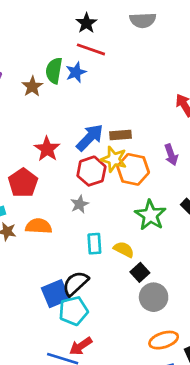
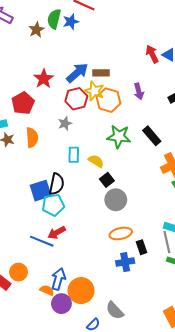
green star: (150, 215) -> (119, 136), turned -30
orange semicircle: (39, 226) -> (32, 138), turned 78
black semicircle: (75, 283) -> (57, 184), turned 140

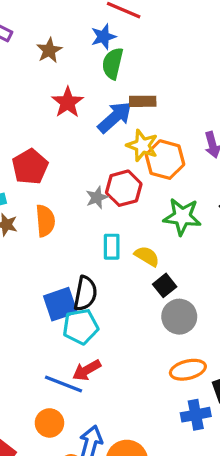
green semicircle: (54, 19) -> (113, 63), moved
brown rectangle: (101, 73) -> (143, 101), moved
red star: (44, 79) -> (68, 102), moved
red hexagon: (76, 99) -> (124, 188), moved
orange circle: (18, 272) -> (49, 423), moved

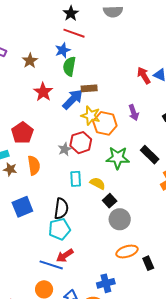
blue square: (60, 304) -> (22, 207), moved
blue cross: (196, 415) -> (106, 283), moved

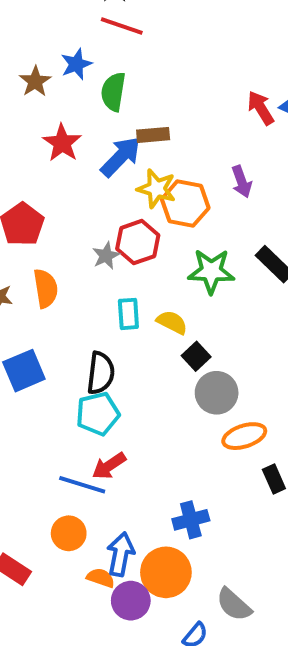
blue star: (63, 50) -> (76, 64), moved
orange ellipse: (127, 251) -> (244, 436), moved

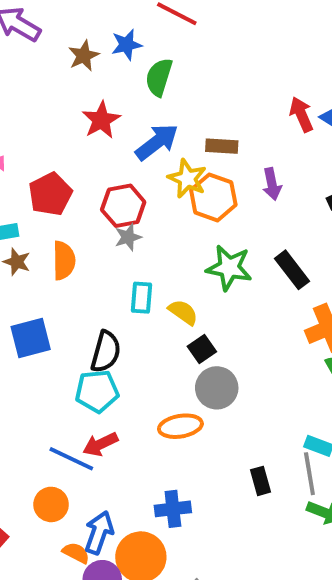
brown rectangle: (153, 135) -> (222, 146), moved
red hexagon: (138, 242) -> (123, 206), moved
orange ellipse: (244, 436) -> (180, 426), moved

